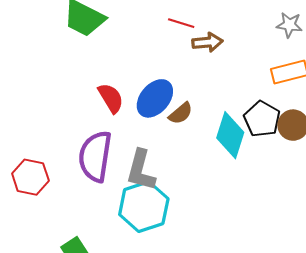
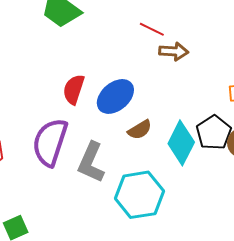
red semicircle: (111, 98) -> (74, 89), turned -140
brown semicircle: (181, 113) -> (140, 130), moved
cyan hexagon: (144, 207) -> (139, 195), moved

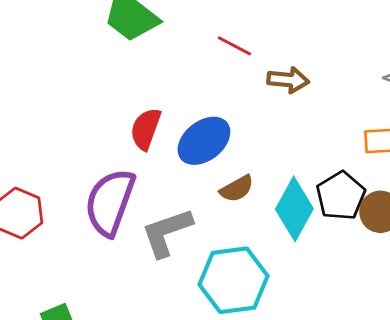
red line: (152, 29) -> (234, 46), moved
gray L-shape: (91, 162) -> (167, 232), turned 45

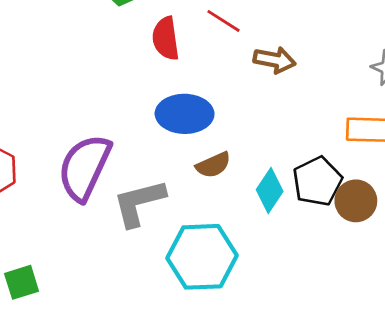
red semicircle: (146, 129) -> (166, 38), moved, turned -33
blue ellipse: (204, 141) -> (185, 114), turned 34
cyan diamond: (294, 209) -> (270, 190), size x0.7

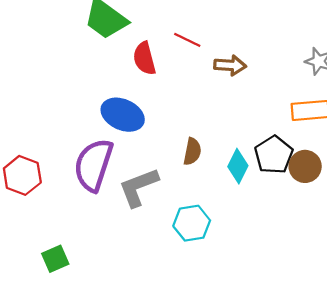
blue ellipse: (185, 114) -> (123, 115), moved, turned 30
brown semicircle: (213, 165) -> (192, 152), turned -48
cyan hexagon: (202, 257) -> (192, 223), size x0.7

